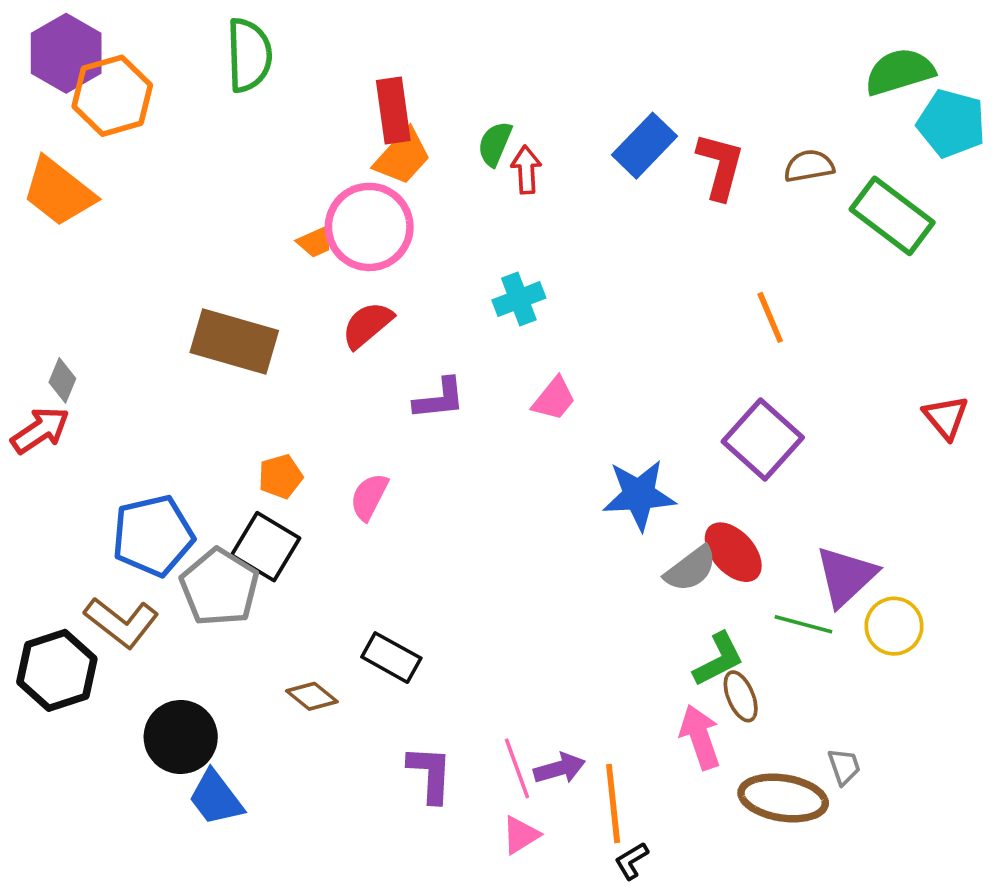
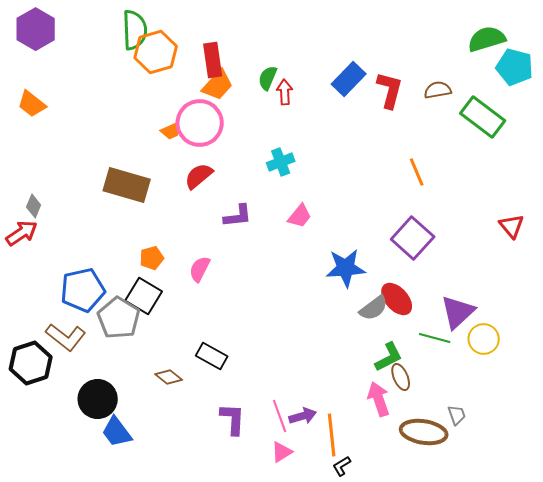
orange hexagon: (112, 96) -> (156, 52), moved
orange trapezoid: (59, 192) -> (32, 104), size x0.7

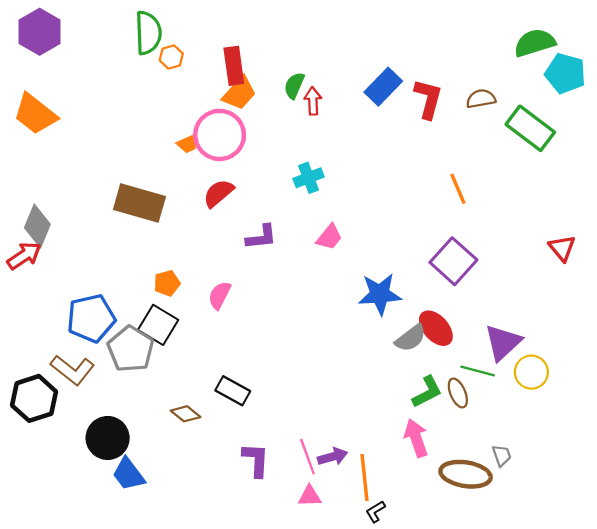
orange hexagon: (156, 52) -> (171, 57), size x0.5
orange trapezoid: (32, 104) -> (35, 114), size x1.4
gray diamond: (34, 206) -> (37, 226), size x1.6
brown ellipse: (401, 377) -> (458, 393), moved
pink triangle: (282, 452) -> (310, 496), turned 30

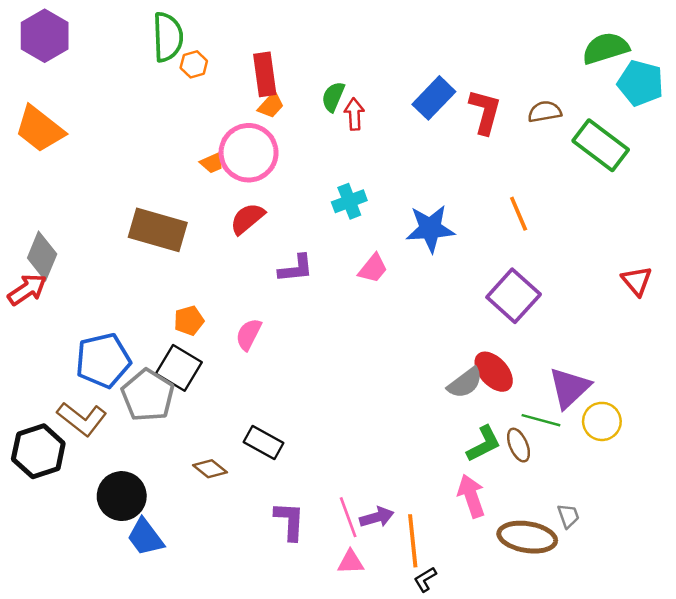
orange trapezoid: (239, 93) -> (271, 105), size x0.7
blue star: (380, 294) -> (430, 229), moved

